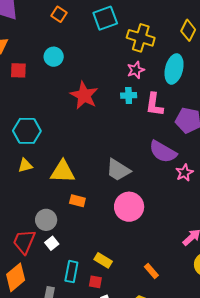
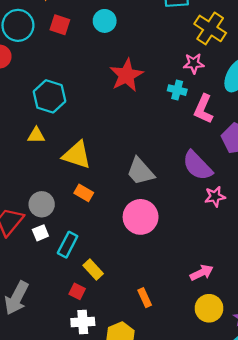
cyan rectangle: (71, 272) -> (68, 245), moved

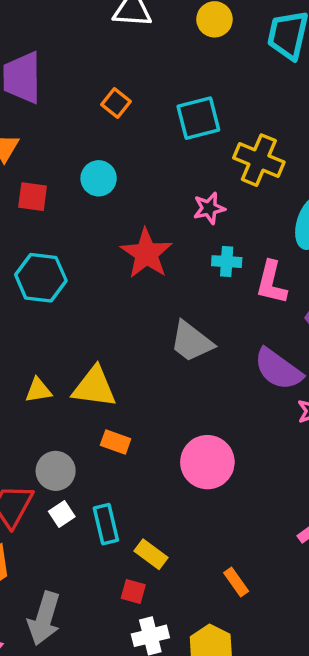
pink star: (194, 63) -> (209, 208), moved
cyan hexagon: (50, 96) -> (41, 278), moved
yellow triangle: (36, 135) -> (38, 390), moved
gray trapezoid: (140, 171) -> (191, 342), moved
cyan rectangle: (68, 245) -> (106, 524), turned -30

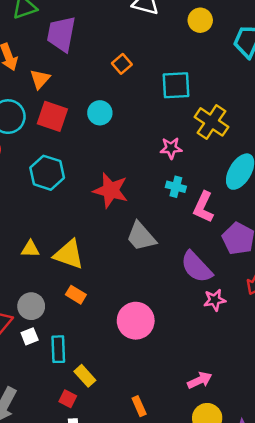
red square: (33, 197) -> (52, 116), size x1.4
red star: (146, 254) -> (111, 190), moved, turned -30

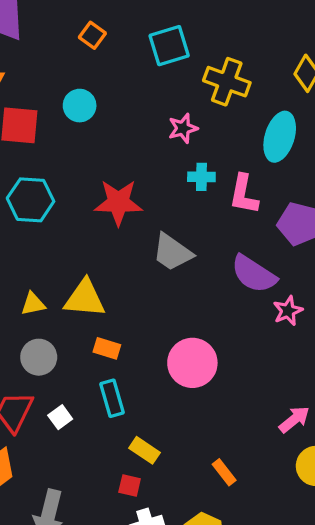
gray circle: (31, 306) -> (39, 357), moved
cyan rectangle: (58, 349) -> (112, 398), moved

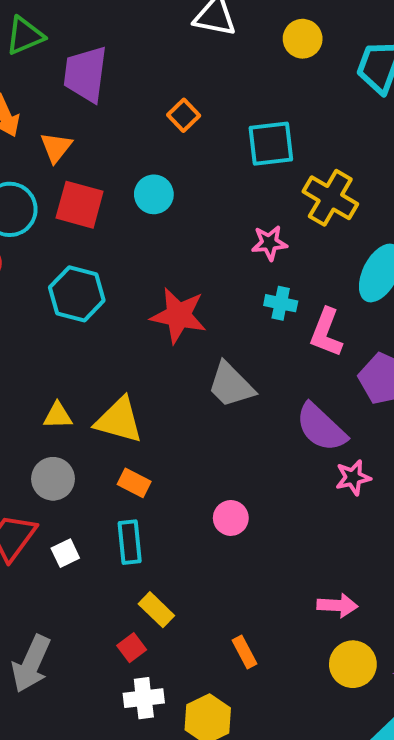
pink circle: (192, 363) -> (231, 518), size x0.6
pink arrow: (294, 419) -> (337, 605), turned 32
red square: (130, 486) -> (132, 648), turned 30

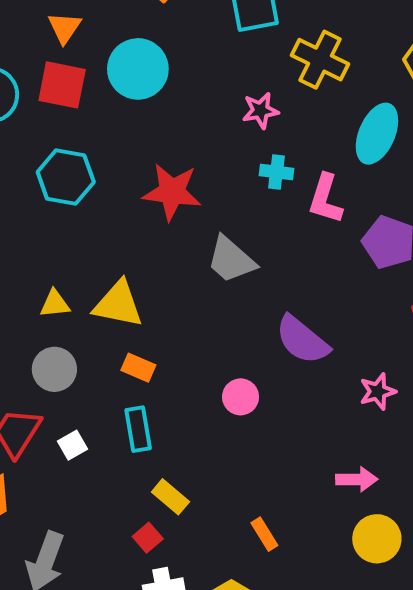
orange triangle: (56, 147) -> (64, 28), moved
cyan circle: (154, 194) -> (138, 69), size x1.5
purple semicircle: (321, 427) -> (302, 340), moved
pink star: (353, 478) -> (378, 391), moved

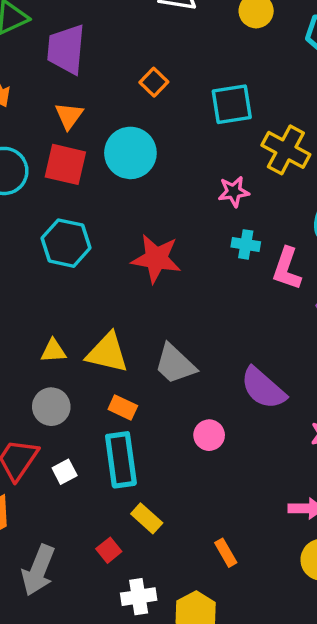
gray trapezoid: (231, 260) -> (175, 364), moved
cyan rectangle: (138, 429) -> (121, 460), size x1.4
red square: (148, 538) -> (109, 550), moved

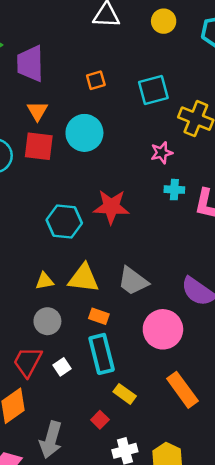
orange square: (154, 82) -> (96, 80), turned 36
cyan hexagon: (66, 243) -> (64, 221), moved
pink circle: (209, 435) -> (163, 329), size x1.8
orange rectangle: (226, 553) -> (182, 390), moved, size x1.8

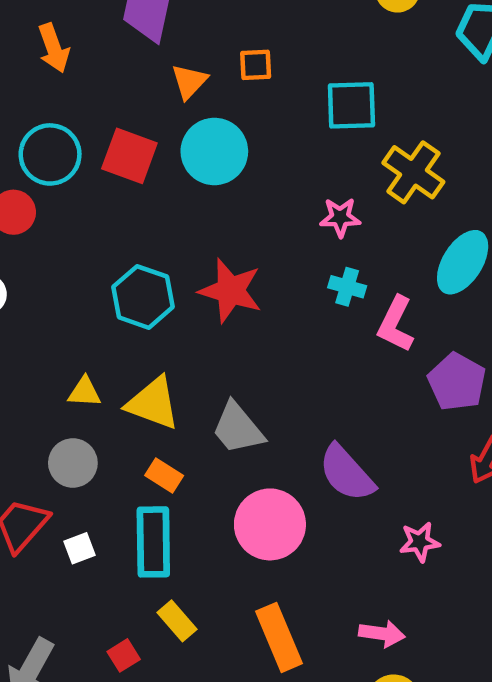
orange triangle: (37, 111) -> (189, 81), moved

